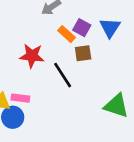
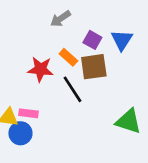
orange rectangle: (66, 34) -> (68, 57), moved
brown square: (83, 53) -> (94, 67), size x1.5

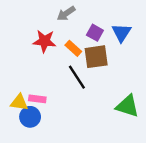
red star: (40, 69) -> (44, 41), moved

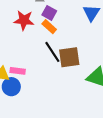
purple square: (95, 33) -> (49, 13), moved
brown square: (96, 57) -> (69, 57), moved

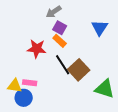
red star: (24, 20) -> (37, 49), moved
brown square: (69, 57) -> (79, 70), turned -35

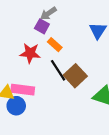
purple square: (60, 28) -> (42, 26), moved
pink rectangle: (30, 83) -> (23, 90), size x1.5

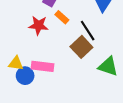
black line: (58, 70) -> (88, 31), moved
pink rectangle: (23, 90) -> (42, 66), moved

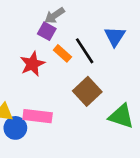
red star: (38, 25) -> (32, 64), turned -30
black line: (88, 31) -> (85, 51), moved

